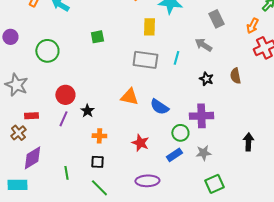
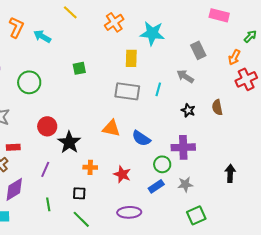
black star: (87, 111) -> (69, 142), size x1.6
purple line: (63, 119) -> (45, 169), moved
orange cross: (99, 136) -> (90, 167), moved

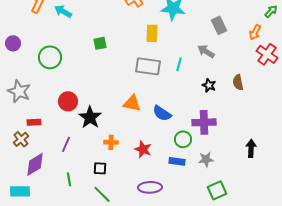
red cross: (246, 79) -> (267, 54), turned -30
blue rectangle: (156, 186) -> (177, 161), turned 42

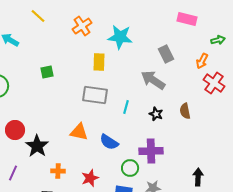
green arrow: (271, 11) -> (218, 40), turned 32
gray arrow: (206, 51) -> (153, 80), size x1.4
cyan line: (179, 64) -> (126, 107), moved
red star: (143, 149) -> (90, 178), turned 30

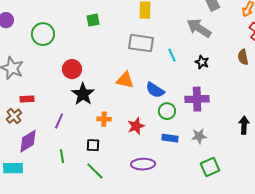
cyan line: (126, 107) -> (172, 55), turned -40
brown semicircle: (185, 111) -> (243, 57), moved
red circle: (15, 130) -> (72, 69), moved
green circle: (130, 168) -> (167, 111), moved

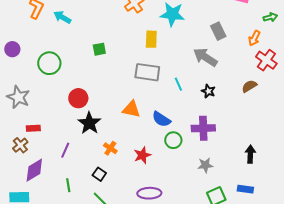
brown semicircle: (243, 57) -> (249, 86), turned 70
orange cross: (104, 119) -> (110, 148), turned 32
blue rectangle: (170, 138) -> (245, 189), moved
black square: (93, 145) -> (99, 174), turned 32

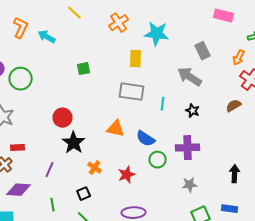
green circle: (49, 63) -> (21, 79), moved
cyan line: (178, 84) -> (163, 104), turned 32
purple diamond: (34, 170) -> (19, 190), turned 35
black square: (99, 174) -> (84, 194), turned 32

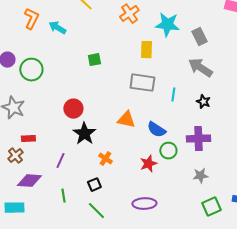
gray rectangle: (203, 51) -> (199, 37), moved
red star: (127, 175) -> (148, 164), moved

